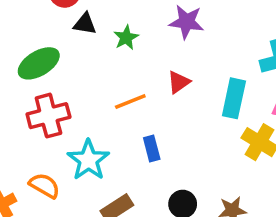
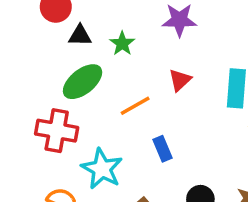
green ellipse: (39, 63) -> (83, 82), moved
red cross: (48, 116) -> (57, 131), turned 33

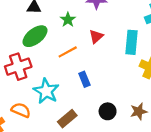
green star: (122, 44) -> (68, 20), moved
red cross: (57, 131) -> (18, 67), turned -30

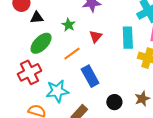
blue rectangle: (84, 79) -> (90, 76), size x1.5
cyan star: (46, 91) -> (57, 91), turned -30

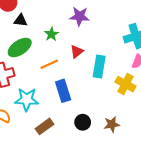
cyan rectangle: (128, 38) -> (99, 67), moved

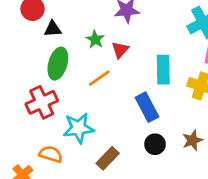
green ellipse: (20, 47) -> (58, 64), turned -30
red triangle: (77, 52) -> (120, 50), moved
blue rectangle: (63, 91) -> (147, 107), moved

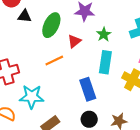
green star: (95, 39) -> (104, 34), moved
green ellipse: (58, 64) -> (51, 25), moved

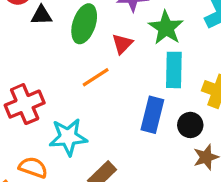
green star: (104, 34) -> (166, 28), size x1.5
blue rectangle: (88, 89) -> (152, 115), turned 40
black circle: (89, 119) -> (190, 125), moved

